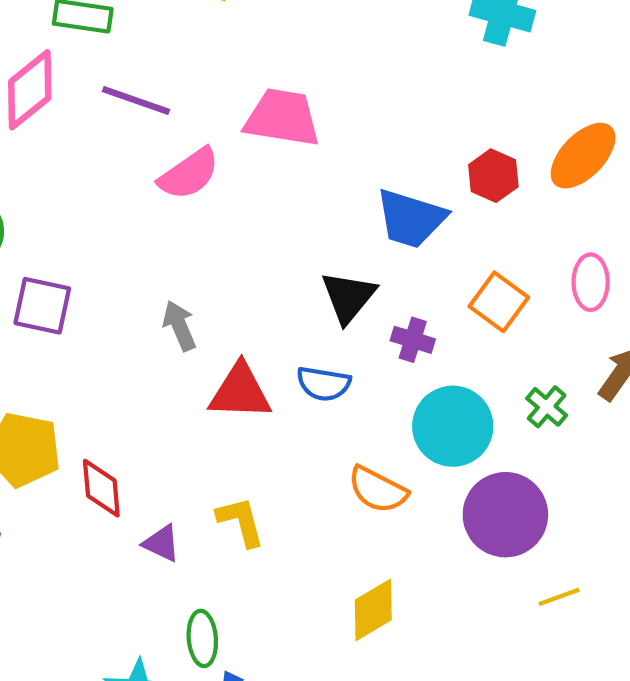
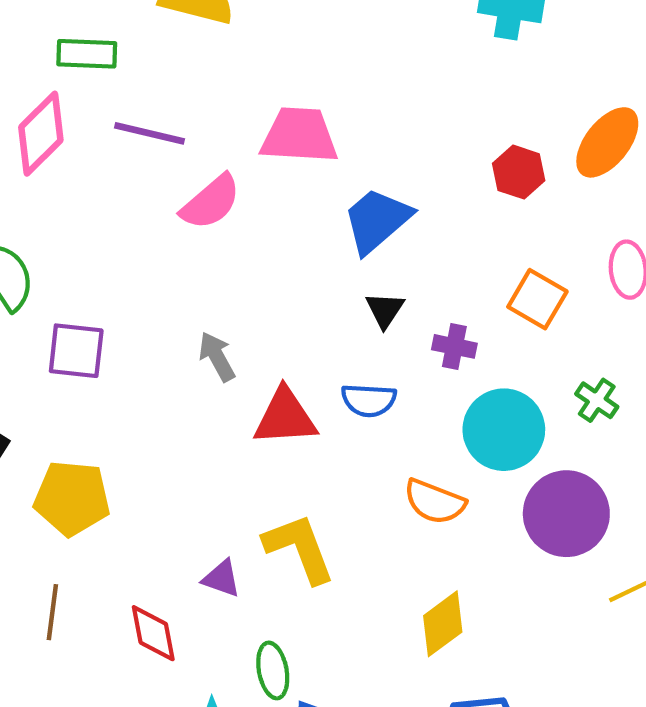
blue trapezoid: (411, 218) -> (377, 220), moved, turned 128
black triangle: (348, 297) -> (385, 310), size x0.7
red diamond: (101, 488) -> (153, 633), moved
yellow L-shape: (241, 522) -> (299, 548), size x1.4

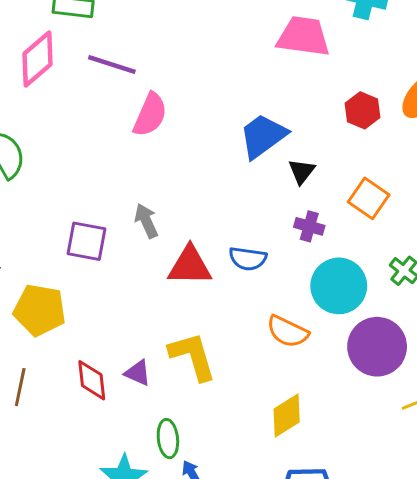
pink trapezoid: (299, 136) -> (303, 36), moved
pink semicircle: (211, 202) -> (150, 115), turned -30
black triangle: (385, 310) -> (302, 171), moved
purple square: (76, 351) -> (86, 241), moved
red diamond: (153, 633) -> (92, 380), moved

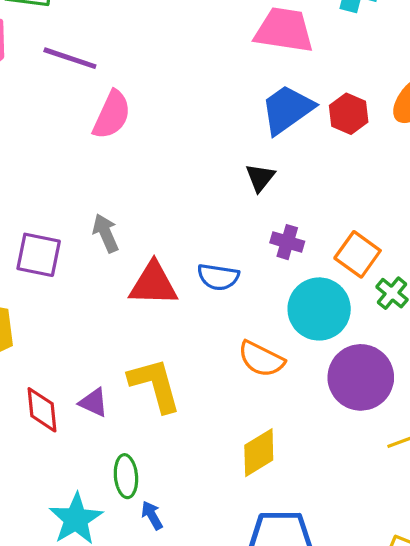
blue trapezoid: (263, 136) -> (287, 109), moved
black triangle: (302, 171) -> (260, 178), moved
orange square: (369, 198) -> (358, 254), moved

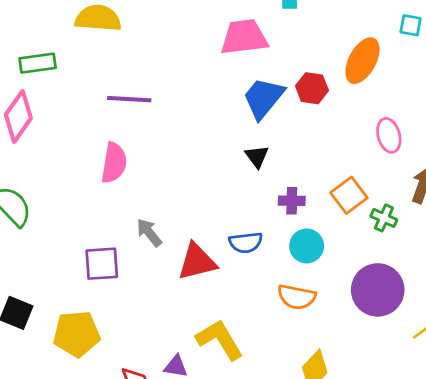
purple line: (70, 58) -> (129, 99), moved
pink semicircle: (112, 115) -> (114, 163), moved
orange square: (358, 254) -> (349, 195), turned 33
cyan circle: (319, 309) -> (307, 246), moved, size x0.7

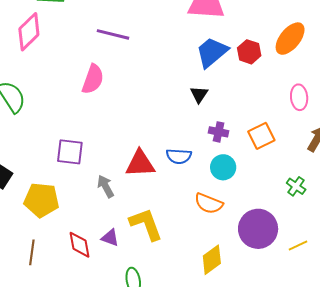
green cross: (384, 218) -> (296, 186), moved
gray arrow: (149, 233) -> (106, 186), moved
purple circle: (378, 290) -> (258, 229), moved

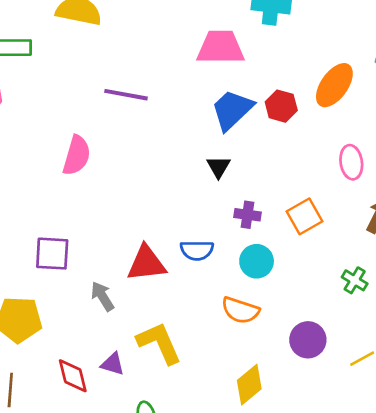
purple line: (113, 34) -> (126, 95), moved
purple circle: (258, 229) -> (308, 340), size x0.7

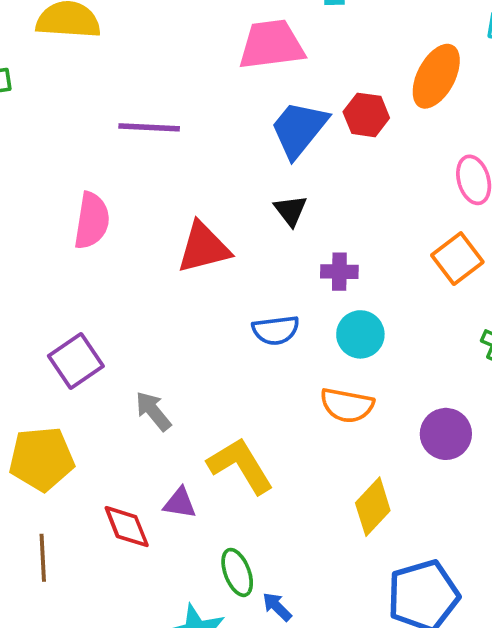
orange square: (305, 216) -> (457, 259), moved
purple square: (52, 254) -> (76, 361), turned -30
red triangle: (146, 263) -> (204, 248), moved

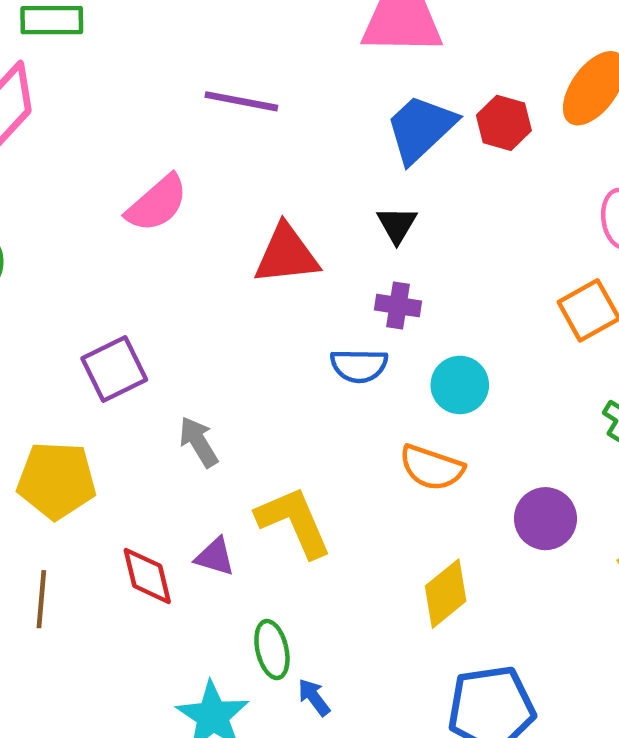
pink semicircle: (92, 221) -> (157, 203), turned 32
purple cross: (339, 272) -> (398, 306), moved

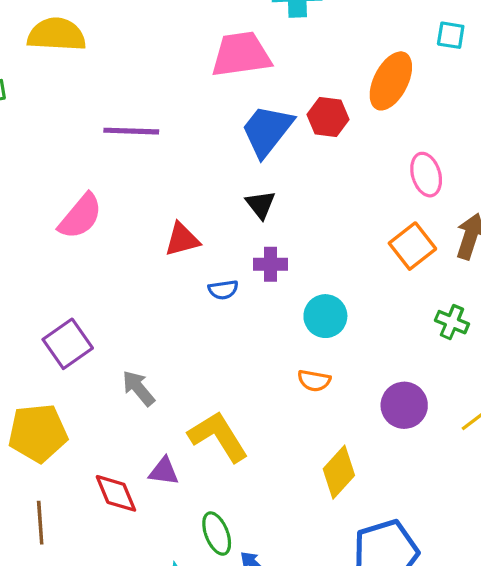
red triangle: (286, 255) -> (182, 239), size x0.7
blue semicircle: (359, 366) -> (223, 290), moved, size x0.7
orange semicircle: (432, 468) -> (314, 381), size x0.7

